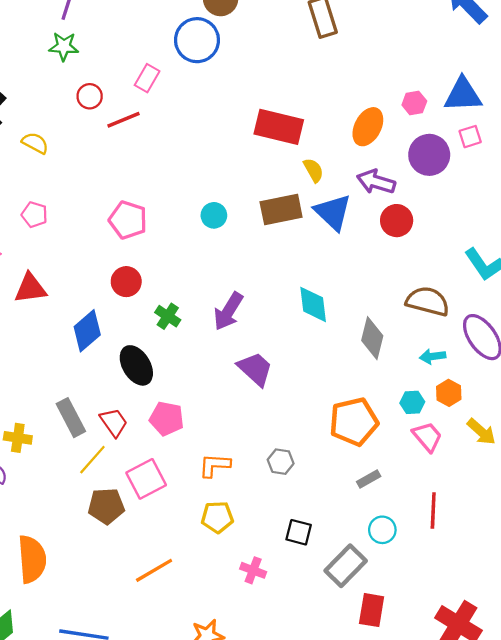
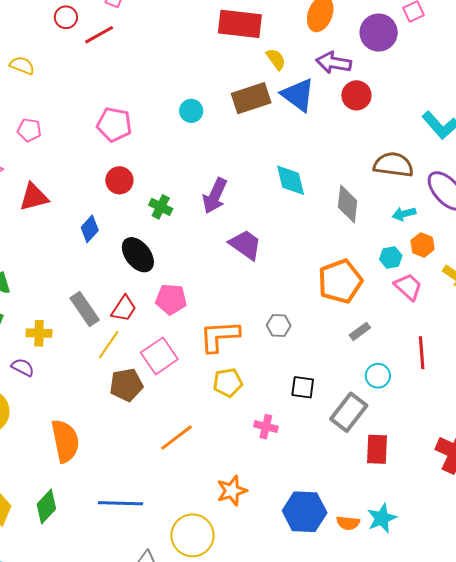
blue diamond: (87, 331) -> (90, 229), size x0.7
red trapezoid: (114, 422) -> (124, 309), turned 76
orange L-shape: (215, 465) -> (219, 336), size x1.4

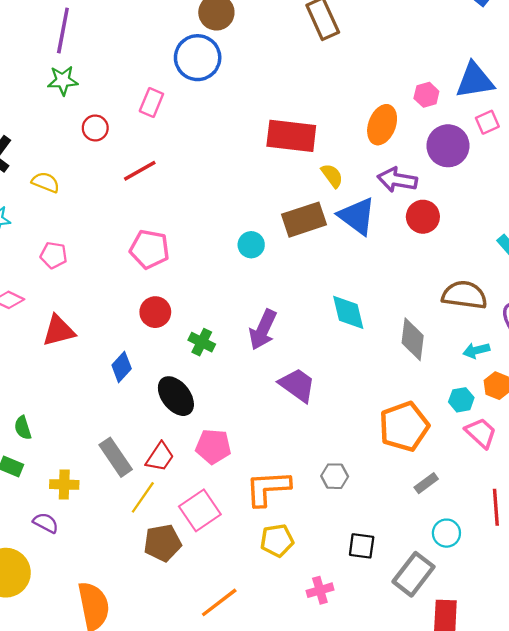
red line: (99, 35) -> (140, 171), moved
cyan circle: (191, 111) -> (251, 245), moved
pink cross: (266, 427) -> (320, 590), turned -30

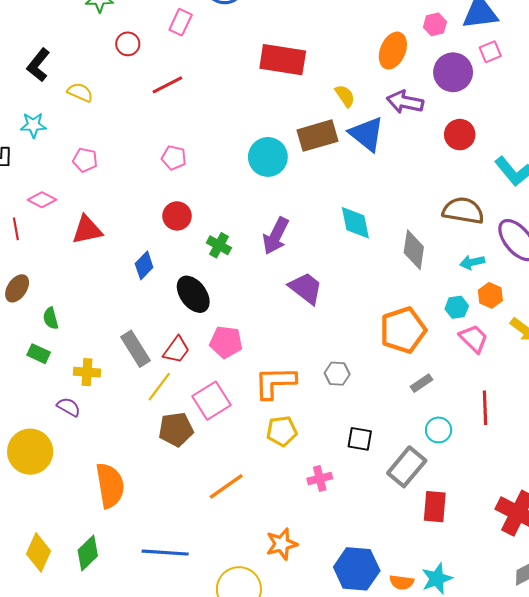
red rectangle: (291, 136) -> (283, 60), moved
red circle: (423, 217) -> (460, 135), moved
cyan circle: (251, 245) -> (268, 157), size x1.6
pink pentagon: (149, 249) -> (174, 158), size x0.7

